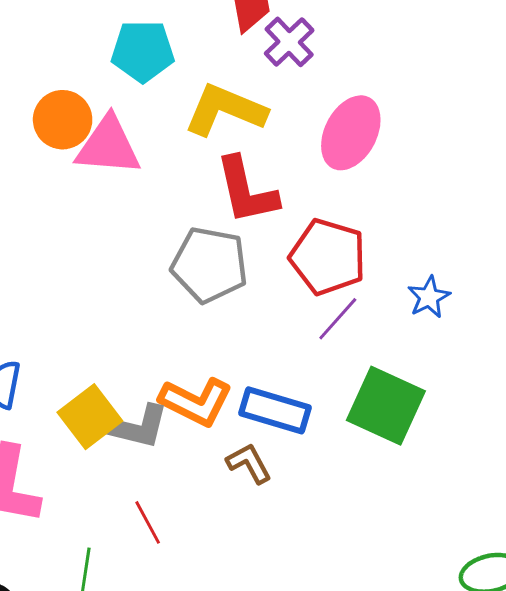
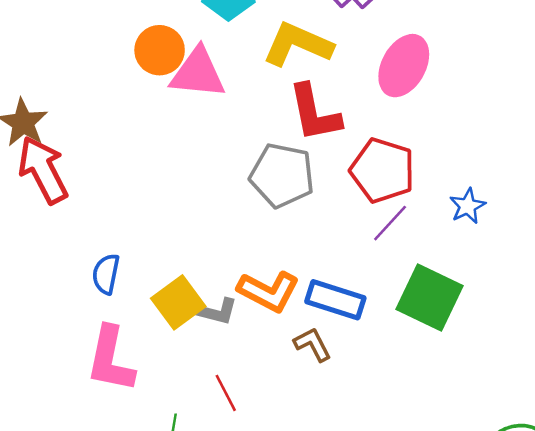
gray L-shape: (136, 427) -> (217, 311), size x0.7

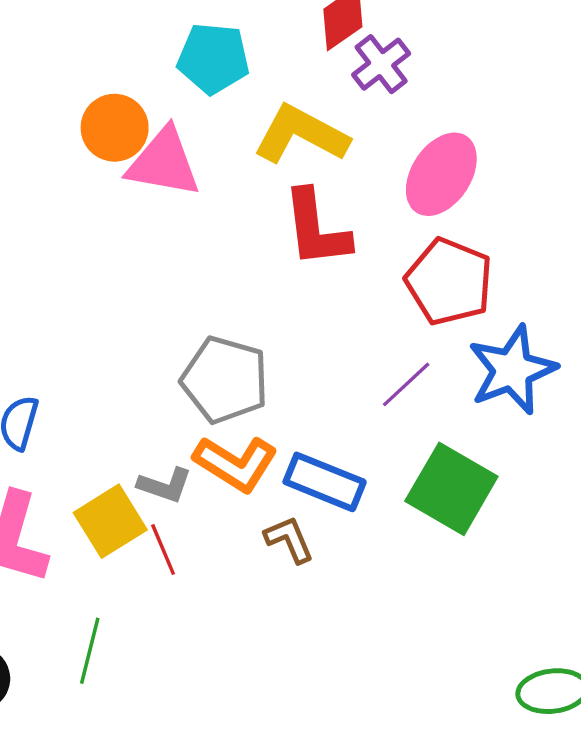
red pentagon: (382, 170) -> (449, 282), moved
gray pentagon: (282, 175) -> (225, 380), moved
blue star: (468, 206) -> (512, 370), size x1.8
yellow square: (178, 302) -> (110, 521), moved
red line: (226, 393) -> (163, 550), moved

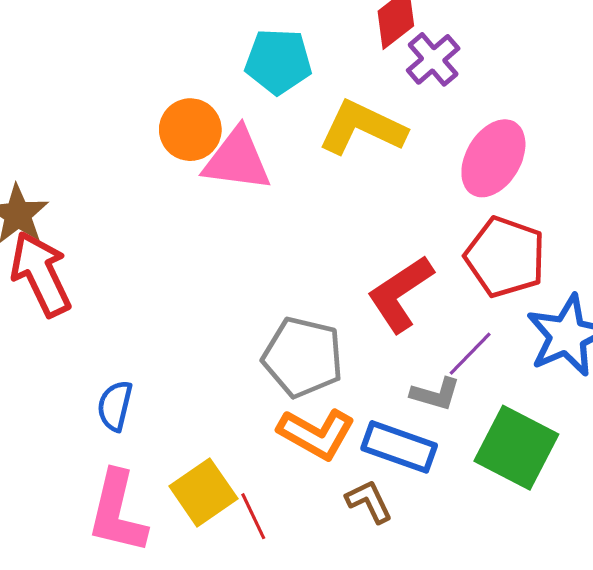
red L-shape: (316, 229) -> (400, 294), moved, turned 66
gray L-shape: (165, 485) -> (435, 394), moved

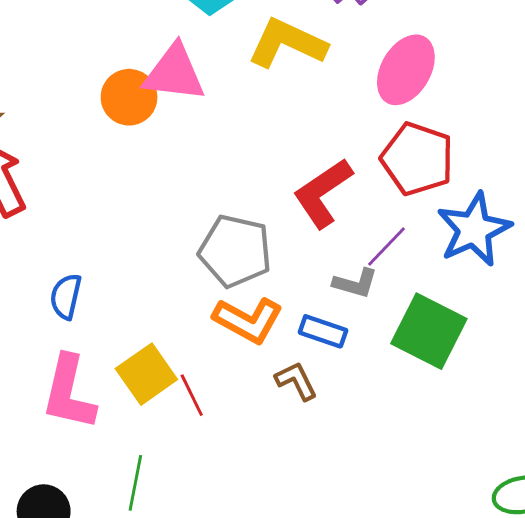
orange circle: (190, 130) -> (129, 97), moved
blue rectangle: (399, 447) -> (323, 331), size x0.7

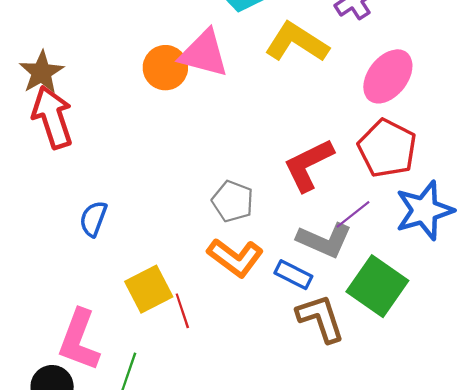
gray pentagon: (235, 251) -> (233, 201), size x0.7
gray L-shape: (355, 283) -> (324, 240), size x1.5
brown L-shape: (296, 381) -> (321, 318), moved, size x1.5
pink L-shape: (69, 393) -> (79, 340), moved

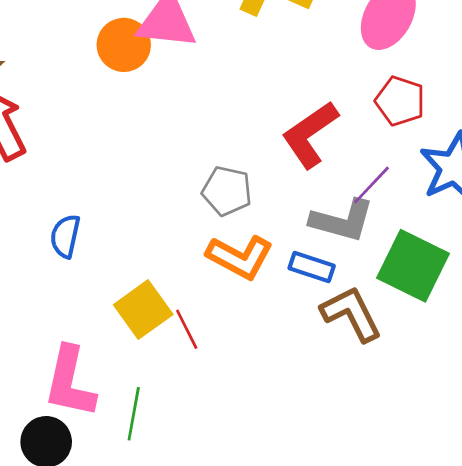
red pentagon: (387, 148) -> (400, 101), size x0.7

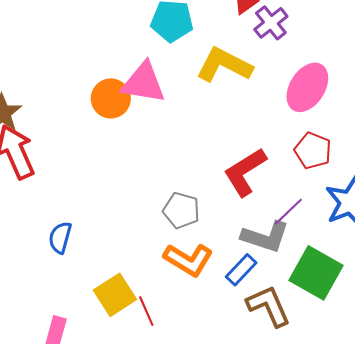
blue rectangle: (312, 267) -> (241, 270), turned -68

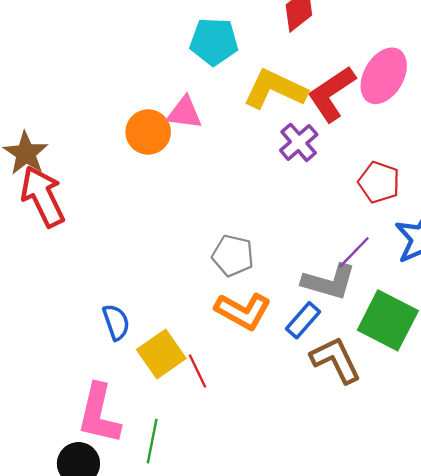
purple cross: (271, 23) -> (299, 142), moved
pink triangle: (143, 83) -> (184, 113), size x0.7
pink ellipse: (307, 87) -> (384, 76), moved
red L-shape: (245, 172) -> (332, 94), moved
blue semicircle: (60, 238) -> (116, 322), moved, turned 148

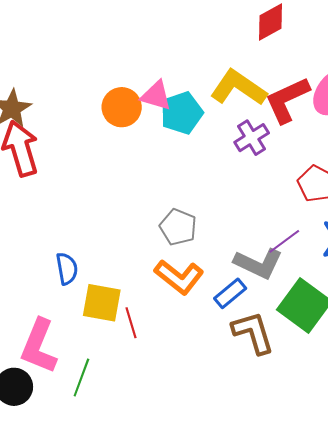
cyan pentagon: (214, 42) -> (182, 113), moved, turned -30
yellow square: (161, 354) -> (102, 303), turned 36

